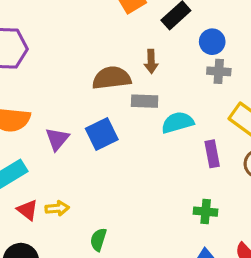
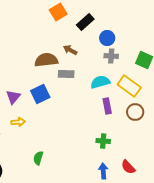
brown arrow: (151, 61) -> (70, 50), turned 120
cyan semicircle: (178, 123) -> (100, 82), moved
yellow arrow: (57, 208) -> (18, 122), moved

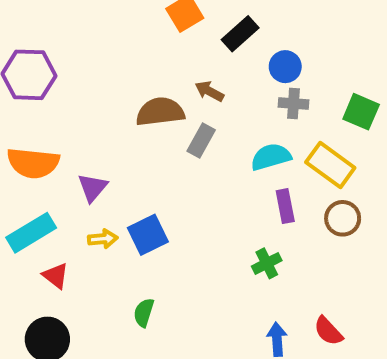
gray rectangle: (66, 74) -> (201, 140), turned -63
blue square: (40, 94) -> (148, 235), moved
green cross: (103, 141) -> (267, 263), moved, turned -32

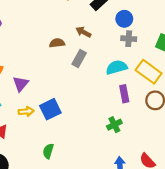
brown semicircle: (160, 112) -> (57, 43), size x0.6

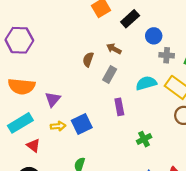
gray cross: (129, 39) -> (167, 55), moved
brown semicircle: (57, 43) -> (88, 60), turned -64
purple rectangle: (124, 94) -> (119, 107), moved

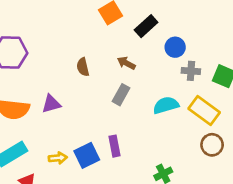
brown semicircle: (88, 60) -> (83, 67), moved, turned -32
purple triangle: (53, 99) -> (51, 104), moved, turned 35
purple rectangle: (119, 107) -> (114, 146), moved

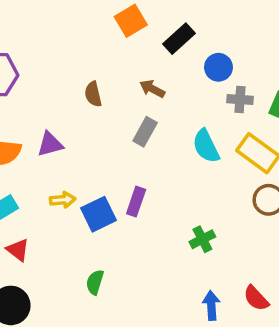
cyan semicircle: (166, 105) -> (206, 146), turned -100
purple rectangle: (114, 146) -> (136, 202), turned 30
yellow arrow: (58, 158) -> (63, 200), moved

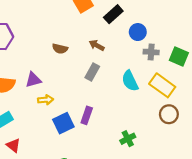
brown semicircle: (93, 94) -> (60, 49), turned -64
yellow arrow: (63, 200) -> (46, 100), moved

